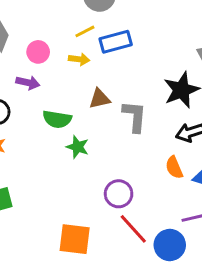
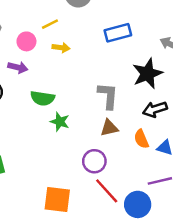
yellow line: (85, 31) -> (50, 24), moved
blue rectangle: (116, 42) -> (118, 33), moved
brown triangle: (100, 99) -> (109, 128), moved

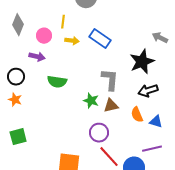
yellow line: (50, 24) -> (63, 22), turned -56
blue rectangle: (118, 33) -> (100, 39), moved, turned 50
green star: (60, 122) -> (91, 101), moved

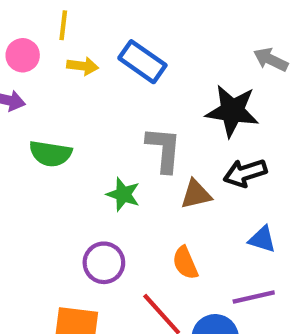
black star: (142, 62) -> (232, 111), turned 30
brown triangle: (111, 106) -> (196, 194), moved
orange semicircle: (137, 115) -> (185, 263), moved
purple circle: (99, 133) -> (104, 263), moved

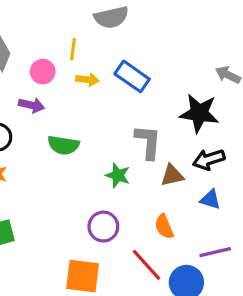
blue triangle: (262, 239) -> (210, 199), moved

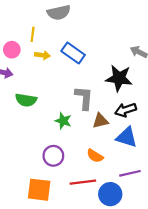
blue triangle: (210, 199) -> (127, 137), size x1.5
orange semicircle: (164, 227) -> (95, 156), turned -35
red line: (146, 265) -> (83, 182), turned -55

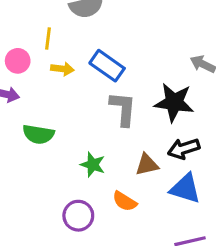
gray L-shape: (84, 98) -> (123, 109), moved
orange semicircle: (95, 156) -> (125, 201), moved

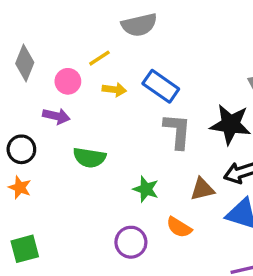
yellow line: (48, 39) -> (99, 58), turned 50

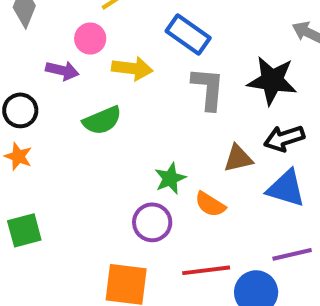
pink circle: (68, 81) -> (90, 39), moved
yellow arrow: (114, 90) -> (132, 68), moved, size x1.4
green semicircle: (89, 158) -> (102, 120), turned -32
green star: (146, 189) -> (170, 178), moved, turned 30

